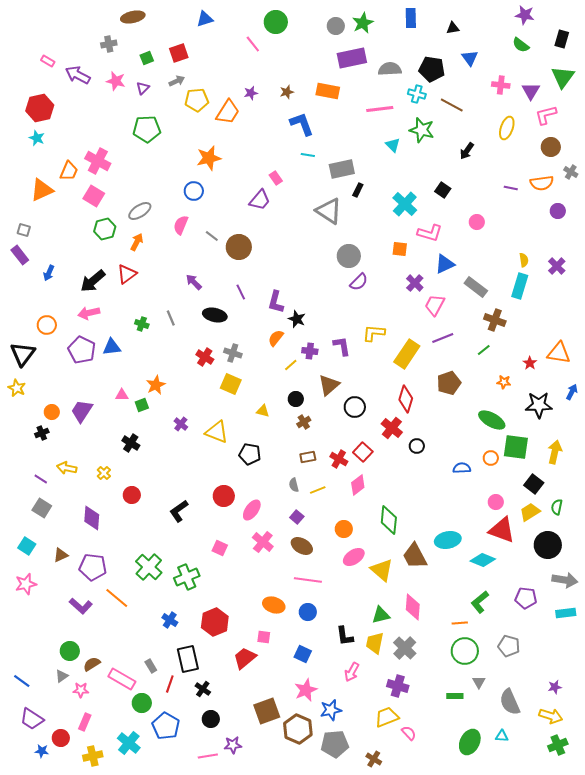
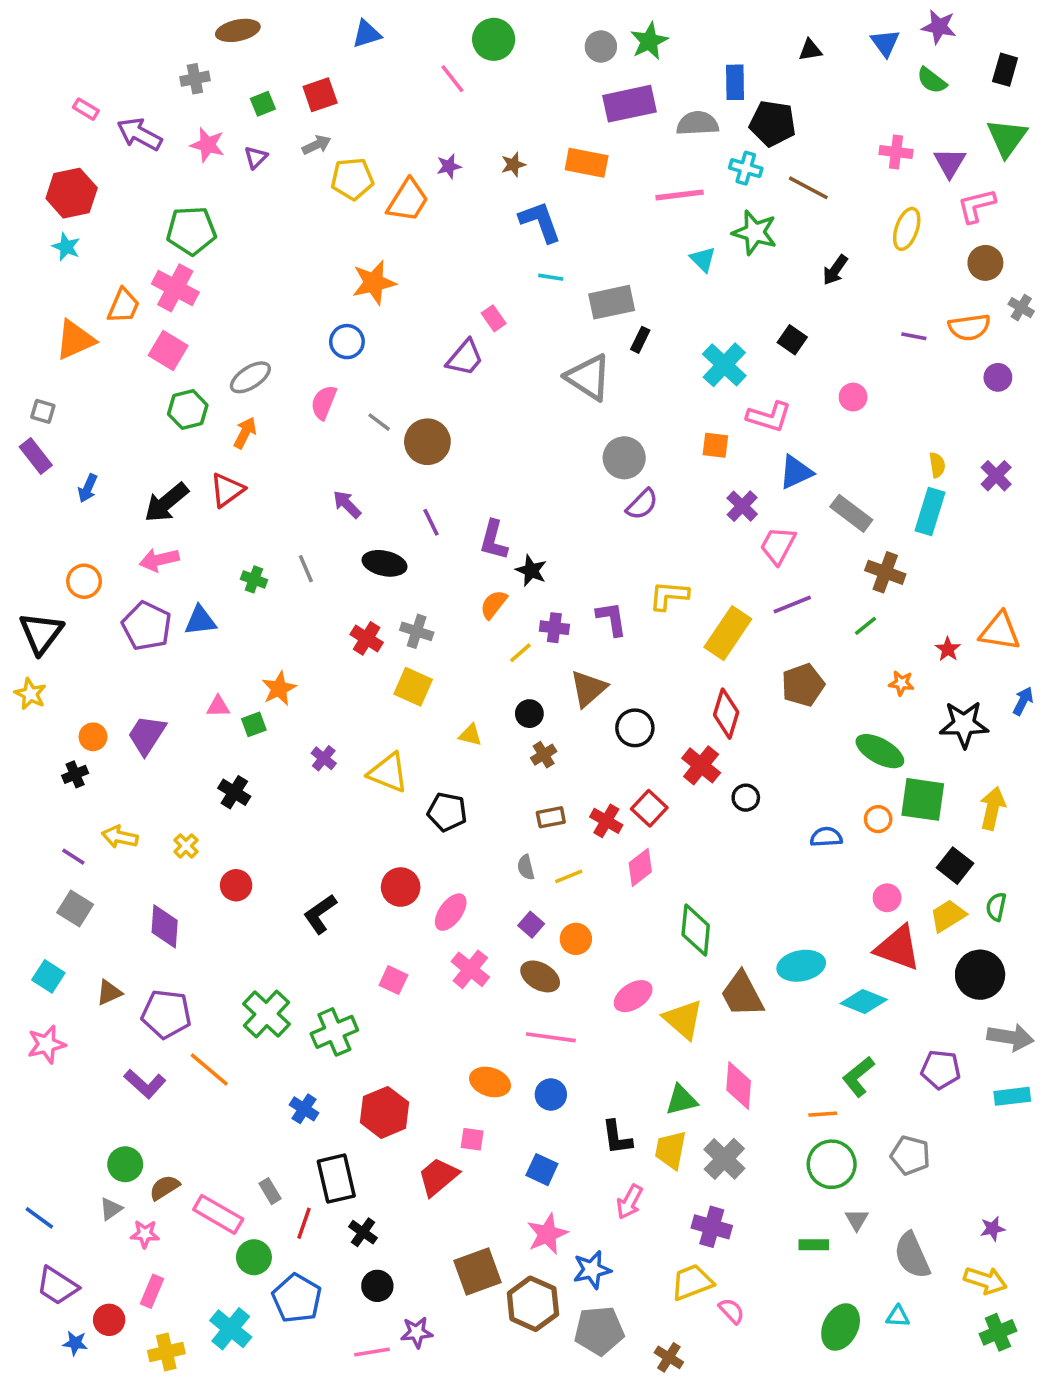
blue rectangle: (411, 18) -> (735, 82), moved
blue triangle: (470, 58) -> (885, 43), moved
green pentagon: (147, 129) -> (191, 231), moved
orange circle: (344, 529) -> (576, 939), moved

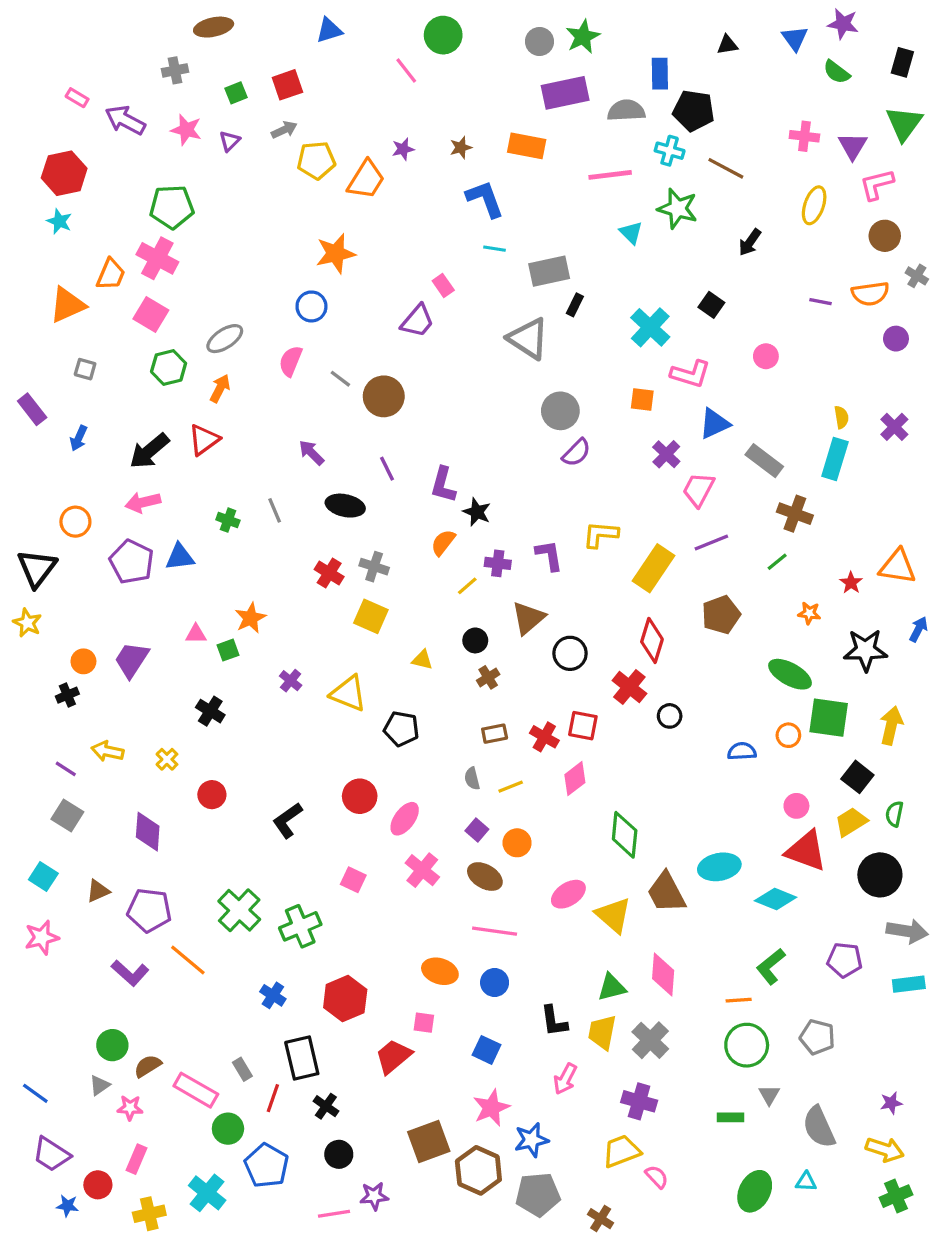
gray square: (43, 411) -> (85, 369), moved
red square: (649, 808) -> (583, 726), turned -32

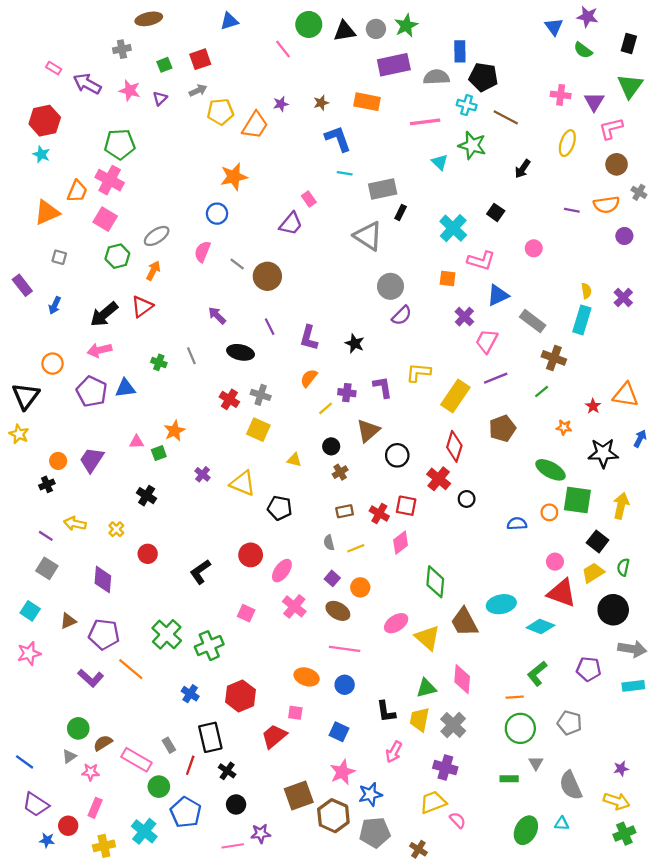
black triangle: (727, 45) -> (345, 31), moved, size x1.5
black star: (477, 512) -> (355, 343), moved

